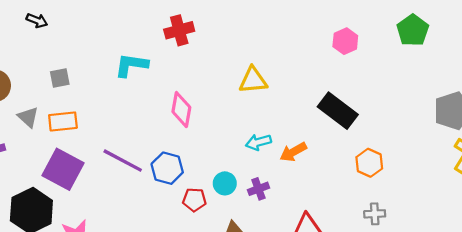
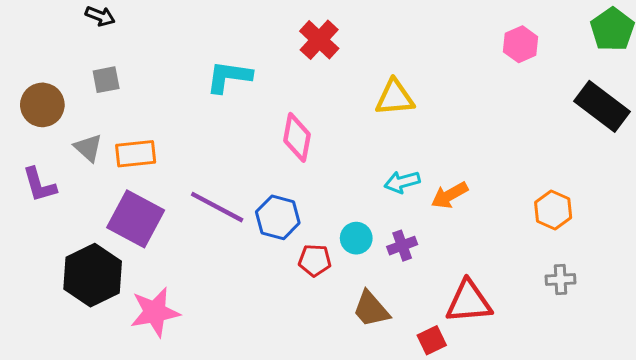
red cross: (179, 30) -> (319, 40), moved, turned -32
gray square: (60, 78) -> (106, 80), moved
black rectangle: (338, 111) -> (602, 106), moved

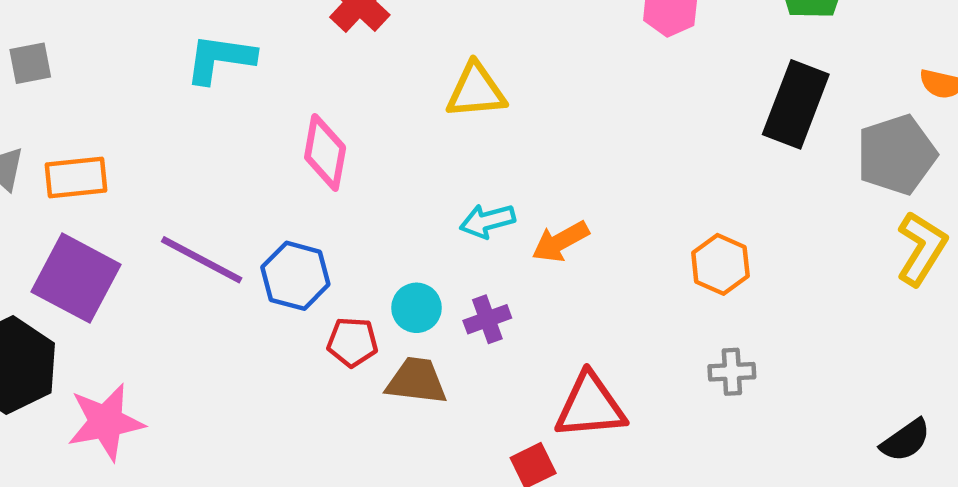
black rectangle: (602, 106) -> (796, 104), turned 74
brown trapezoid: (371, 309) -> (416, 381), moved, turned 138

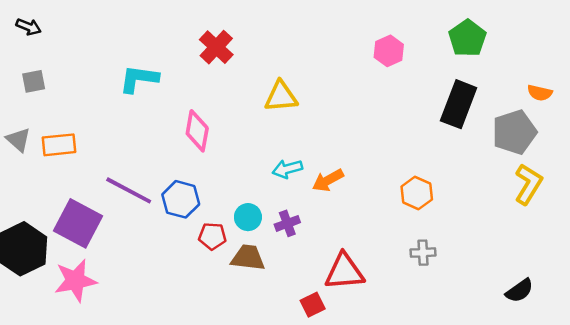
purple square: (76, 278) -> (78, 223), moved

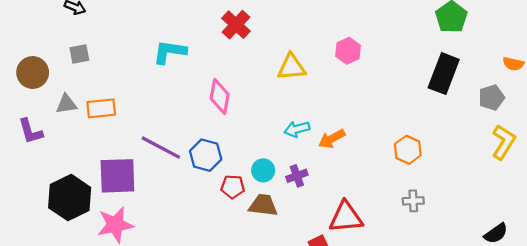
pink hexagon: (389, 51) -> (348, 51), moved
gray pentagon: (514, 132) -> (492, 98), size x0.7
gray triangle: (18, 140) -> (66, 104), turned -50
purple square: (78, 223) -> (117, 176), turned -30

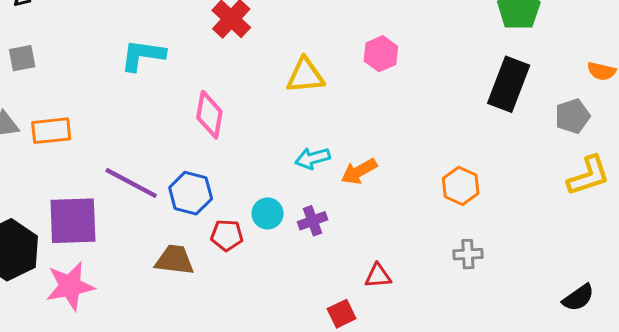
yellow L-shape: (504, 142) -> (588, 176), turned 40
brown trapezoid: (263, 205) -> (175, 260), moved
red triangle: (346, 217) -> (378, 276), size x0.6

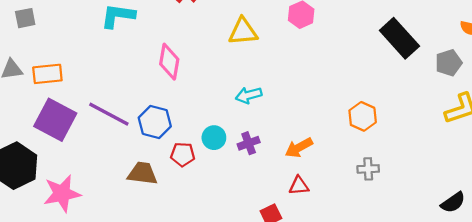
black rectangle: (509, 84) -> (399, 38), turned -63
orange arrow: (359, 171) -> (299, 148), moved
purple square: (73, 221) -> (55, 120), moved, turned 30

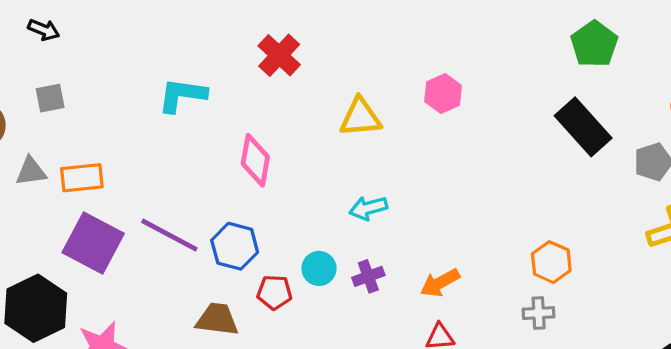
orange hexagon: (363, 116) -> (551, 262), moved

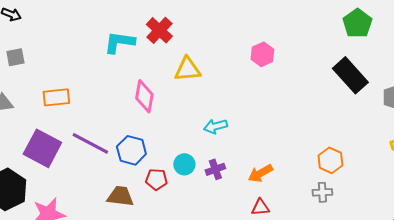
cyan L-shape: (182, 95) -> (119, 42), moved
yellow triangle: (360, 117) -> (187, 69), moved
orange rectangle: (82, 178) -> (56, 97), moved

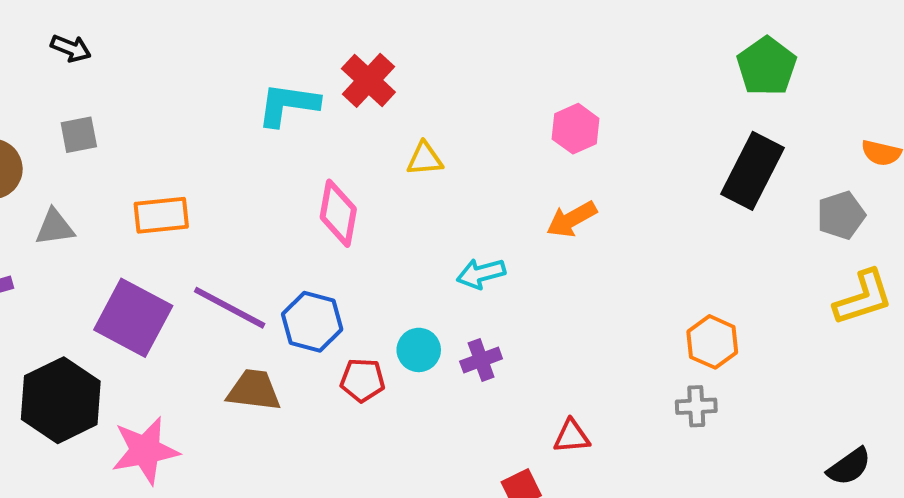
yellow triangle: (187, 69) -> (425, 159), size x0.7
black rectangle: (350, 75) -> (753, 171), turned 69
orange arrow: (260, 173) -> (572, 219), moved
brown trapezoid: (120, 196) -> (254, 390), moved

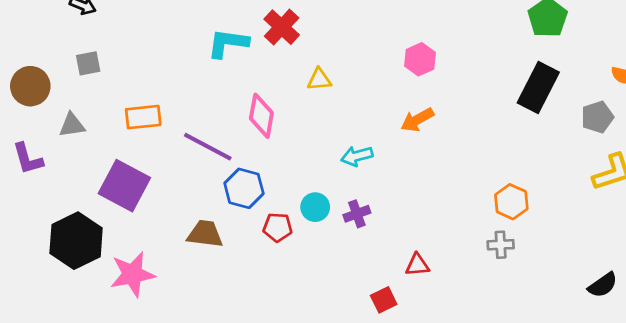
purple line: (230, 308) -> (208, 147), moved

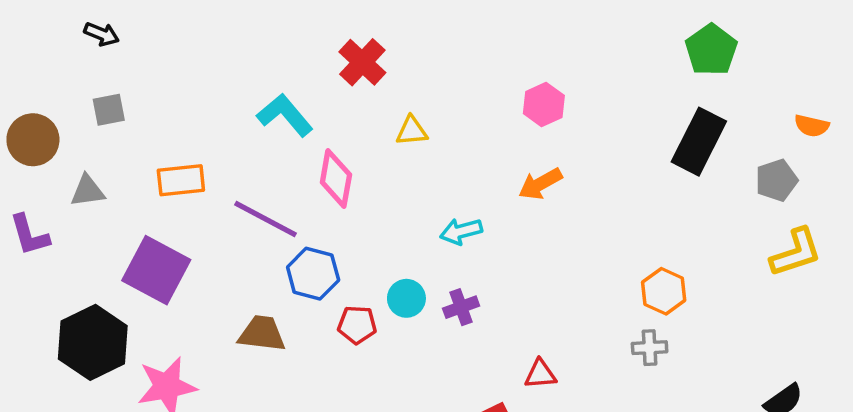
cyan L-shape: (228, 43) -> (285, 115), moved, turned 42

